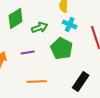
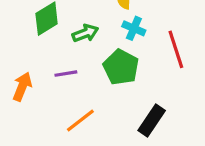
orange line: (37, 81) -> (80, 121), turned -36

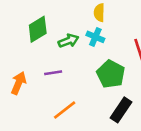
cyan cross: (134, 28) -> (95, 37), moved
green pentagon: (121, 67) -> (111, 74), moved

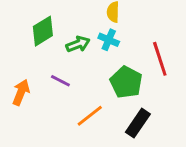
purple line: (53, 73) -> (60, 81), turned 36
orange line: (65, 110) -> (90, 116), moved

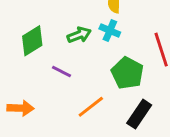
green diamond: (43, 31) -> (32, 41), moved
orange arrow: (21, 92) -> (21, 108), moved, turned 70

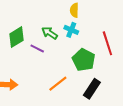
green arrow: (79, 35) -> (50, 33), turned -126
purple line: (62, 72) -> (37, 48), moved

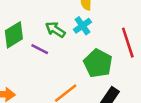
cyan cross: (71, 30) -> (82, 26), turned 32

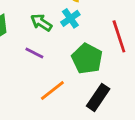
purple line: (40, 49) -> (34, 53), moved

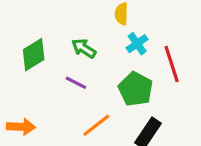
cyan cross: (70, 18) -> (137, 44), moved

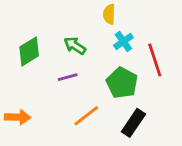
purple line: (76, 83) -> (68, 77), turned -42

